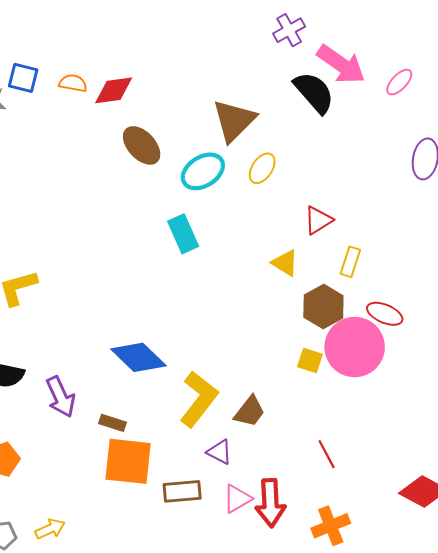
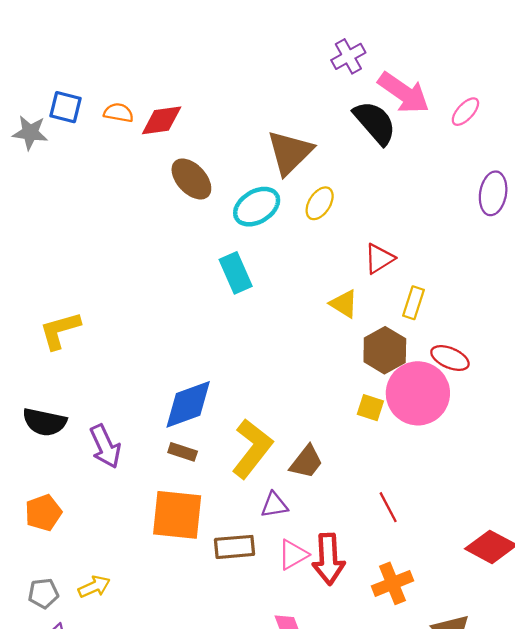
blue diamond: (138, 357) -> (188, 404), turned -64
brown rectangle: (113, 423) -> (183, 452), moved
purple triangle: (220, 452) -> (274, 505), turned -36

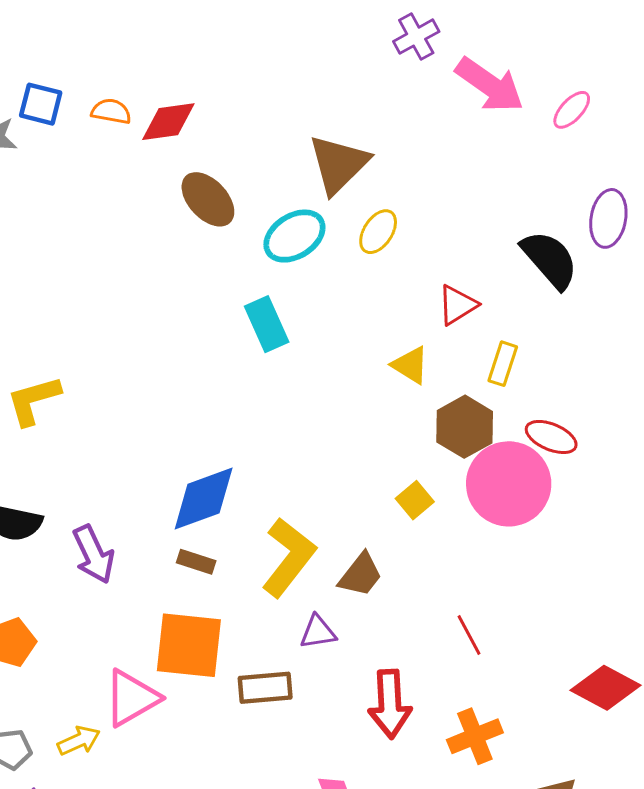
black semicircle: (375, 123) -> (550, 259), moved
yellow square: (370, 408) -> (415, 500), moved, turned 32
pink triangle: (293, 555) -> (132, 698), moved, size x1.4

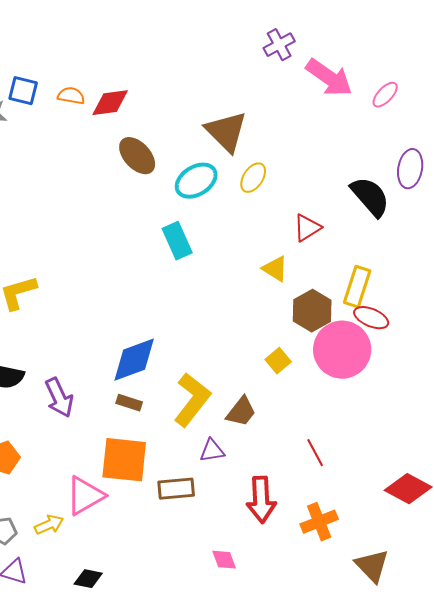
brown triangle: (338, 164) -> (226, 132), turned -30
yellow rectangle: (503, 364) -> (357, 287), moved, size x1.4

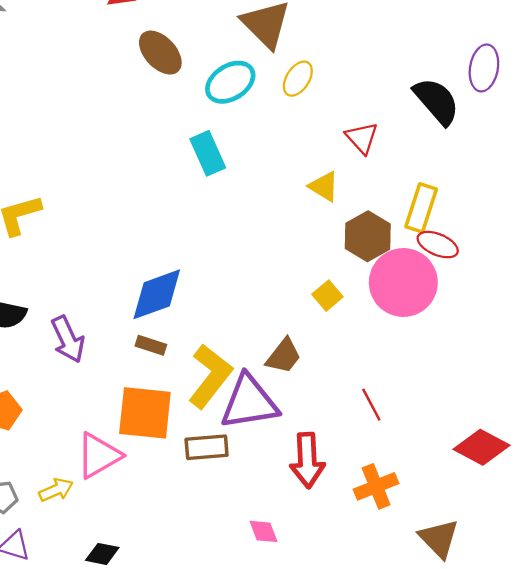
red triangle: (307, 228) -> (362, 138), turned -40
yellow L-shape: (192, 400) -> (210, 376), moved
purple triangle: (212, 451) -> (249, 402), size x2.0

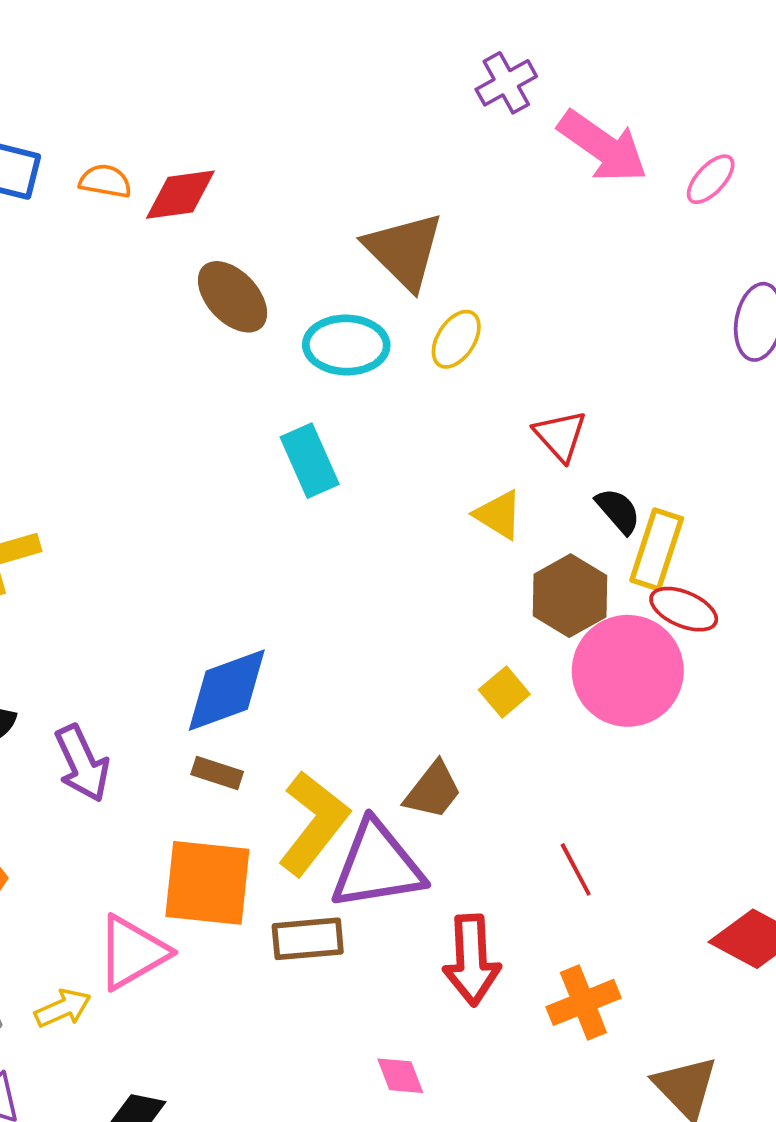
cyan ellipse: (230, 82) -> (346, 345), turned 33
black semicircle: (437, 101) -> (618, 511), moved, size x0.6

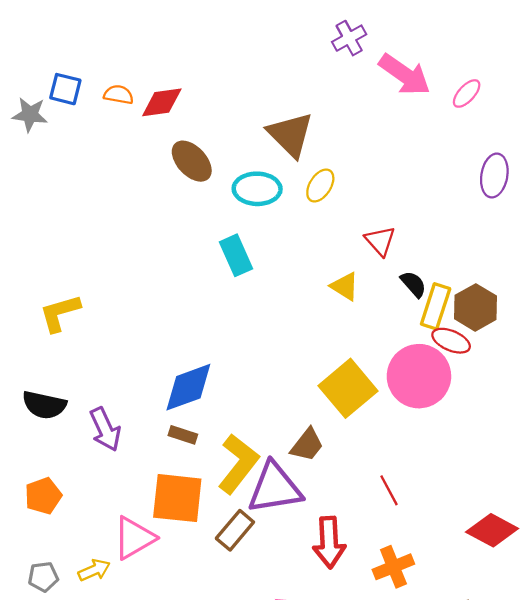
brown hexagon: (570, 596) -> (475, 307), moved
yellow square: (504, 692) -> (348, 388), size x2.0
brown rectangle: (308, 939) -> (235, 530), turned -45

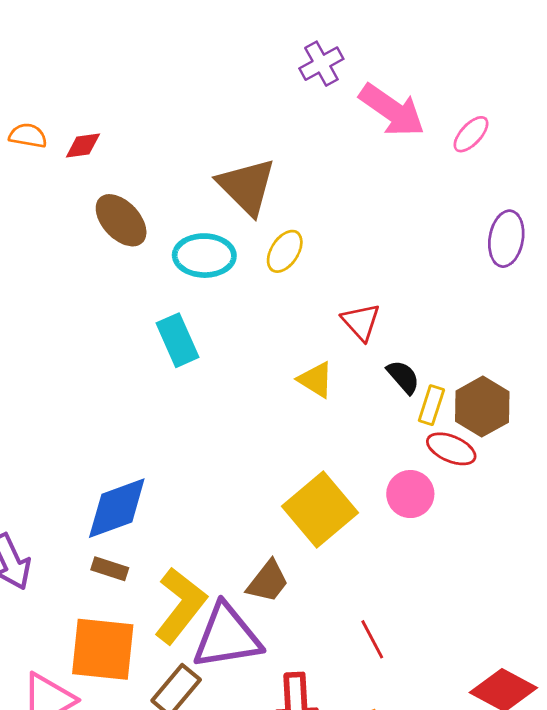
red diamond: (162, 102) -> (83, 145), size x0.7
yellow rectangle: (436, 306) -> (431, 405), size x0.7
pink circle: (419, 376) -> (410, 494), size x0.6

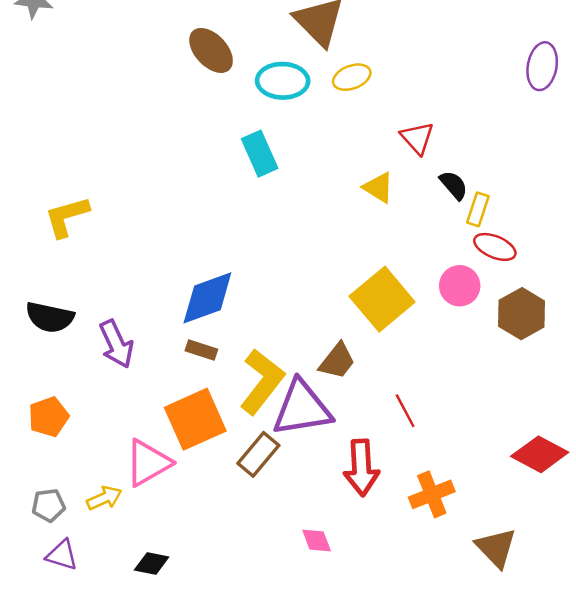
yellow ellipse: (285, 251) -> (352, 77), turned 36
brown hexagon: (482, 407) -> (522, 314), moved
red line: (372, 639) -> (405, 411), moved
orange square: (103, 649) -> (195, 419), turned -30

